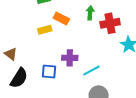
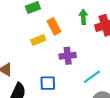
orange rectangle: (61, 19) -> (54, 26), turned 42
purple cross: (70, 58) -> (68, 56), moved

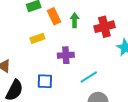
green arrow: (83, 17) -> (75, 20), moved
orange rectangle: (54, 26) -> (54, 16), moved

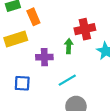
green arrow: (75, 20) -> (69, 46), moved
yellow rectangle: (37, 38) -> (16, 39), size x1.5

